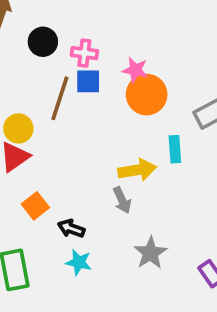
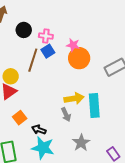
blue square: (88, 81) -> (48, 51), turned -32
cyan rectangle: (175, 149) -> (94, 105), moved, size x1.6
cyan star: (79, 262) -> (43, 148), size x1.6

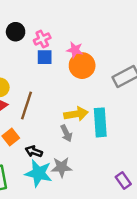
pink cross: (46, 36) -> (42, 39), turned -32
blue square: (48, 51) -> (45, 57), turned 32
brown line: (33, 60) -> (26, 105), moved
gray star: (81, 143) -> (62, 167), moved, turned 30

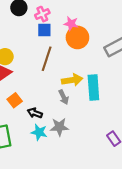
brown line: (26, 105) -> (47, 59), moved
cyan star: (39, 173) -> (39, 132), size x0.7

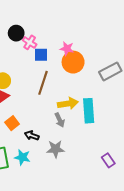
pink cross: (42, 14) -> (30, 42), moved, turned -32
cyan star: (39, 132) -> (22, 157), moved

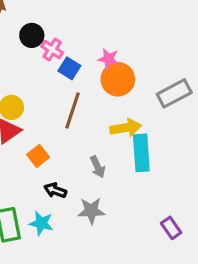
blue square: (41, 55) -> (69, 68), turned 32
yellow arrow: (68, 103) -> (126, 128), moved
orange square: (12, 123) -> (38, 156), moved

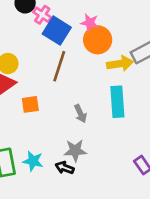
blue square: (69, 68) -> (57, 31), size x1.5
yellow arrow: (126, 128) -> (120, 64), moved
orange square: (38, 156) -> (30, 104), turned 30
black arrow: (55, 190) -> (65, 168), moved

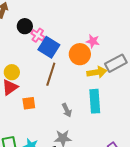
pink star: (90, 23) -> (93, 41), moved

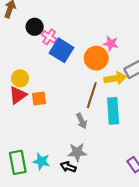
brown line: (51, 74) -> (92, 95), moved
orange square: (29, 103) -> (39, 98), moved

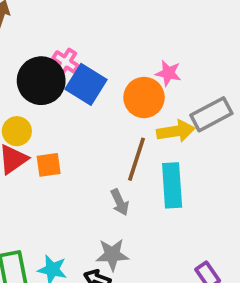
black circle: (35, 27) -> (41, 81), moved, size x1.6

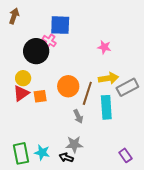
blue square: (86, 84) -> (60, 25), moved, turned -30
orange circle: (144, 97) -> (68, 86), moved
gray rectangle: (211, 114) -> (127, 87), moved

